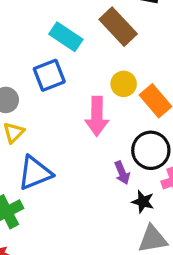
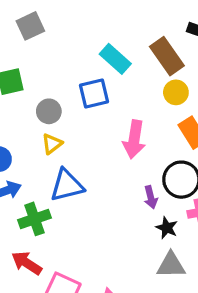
yellow circle: (124, 84) -> (176, 92), moved

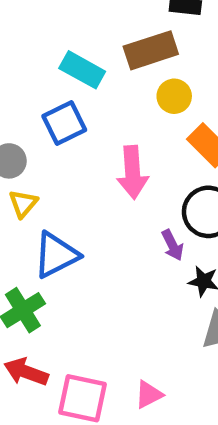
brown rectangle: (167, 56) -> (151, 50), turned -60

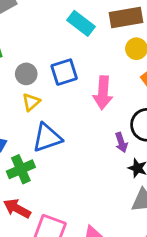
blue square: (64, 123) -> (64, 72), moved

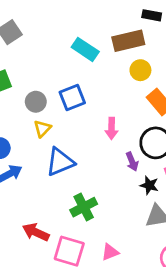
pink arrow: (103, 93) -> (112, 128), moved, size x0.7
green cross: (21, 169) -> (84, 207), moved

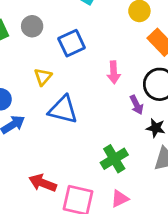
gray circle: (36, 102) -> (32, 26), moved
blue triangle: (60, 162) -> (63, 110), turned 40
green cross: (84, 207) -> (114, 159), moved

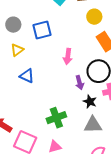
gray circle: (32, 26) -> (13, 25), moved
blue triangle: (63, 110) -> (27, 76), size x0.7

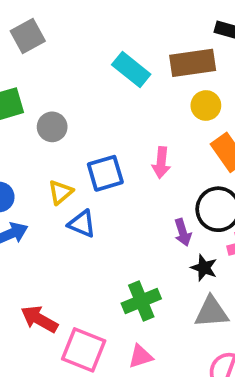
blue square: (42, 30) -> (105, 173), moved
yellow triangle: (17, 50) -> (60, 192), moved
pink arrow: (68, 56) -> (161, 163), moved

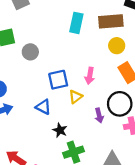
cyan rectangle: (131, 70) -> (76, 23), turned 60
yellow triangle: (60, 192) -> (76, 97), moved
black star: (204, 268) -> (60, 130), moved

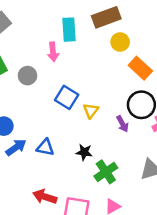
pink arrow: (90, 76) -> (53, 52), moved
blue square: (58, 80) -> (67, 97), turned -30
blue triangle: (43, 107) -> (45, 148), moved

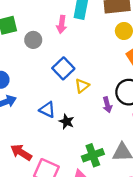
blue triangle: (45, 148) -> (47, 110), moved
green cross: (106, 172) -> (93, 155), moved

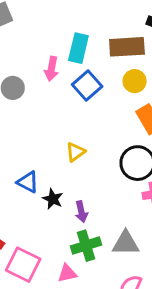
blue square: (63, 68) -> (87, 86), moved
purple arrow: (107, 105) -> (81, 212), moved

